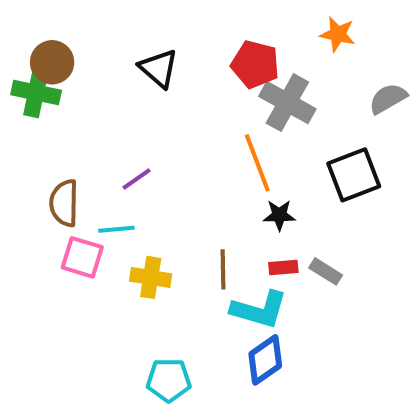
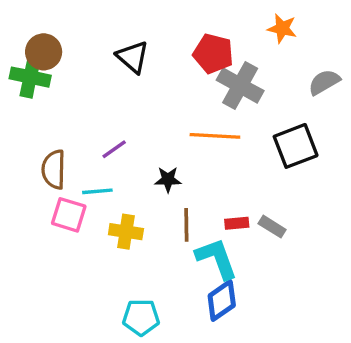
orange line: (257, 163) -> (215, 136), turned -66
black star: (279, 215) -> (168, 180), moved
cyan L-shape: (259, 310) -> (217, 259), turned -126

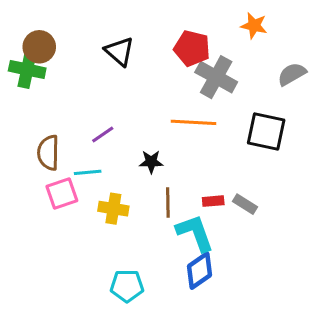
black square: (296, 146) -> (266, 131), turned 33
pink square: (69, 215) -> (62, 193), turned -36

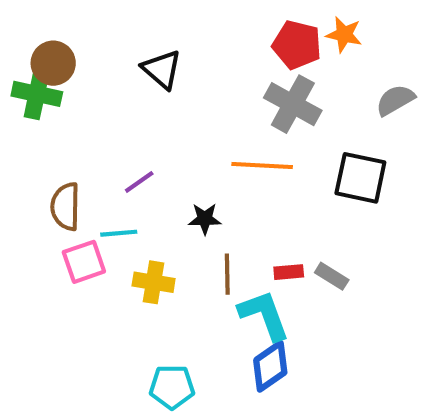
red pentagon: (192, 48) -> (297, 45), moved

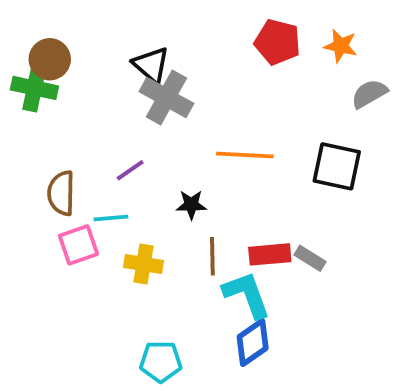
orange star: (344, 34) -> (341, 46), moved
gray cross: (293, 104) -> (166, 98), moved
red rectangle: (289, 272) -> (270, 254), size x1.5

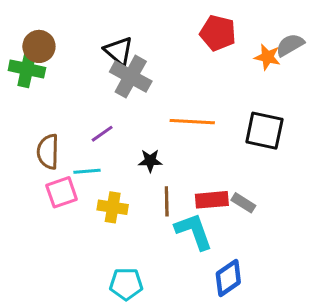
orange star: (341, 46) -> (267, 57), moved
gray semicircle: (369, 94) -> (290, 45), moved
blue diamond: (253, 342) -> (228, 278), moved

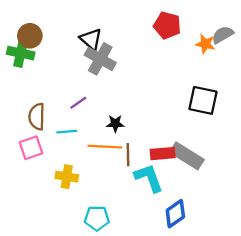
orange line: (192, 122) -> (105, 147), moved
pink square: (62, 192) -> (31, 148), moved
gray rectangle: (243, 203) -> (187, 156), size x1.8
yellow cross: (113, 207) -> (67, 177), moved

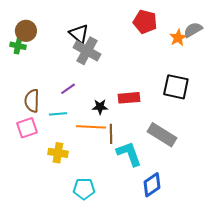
orange star: (205, 44) -> (178, 38), turned 30
green cross: (21, 53) -> (18, 46), size x0.7
red rectangle: (163, 154) -> (129, 98), moved

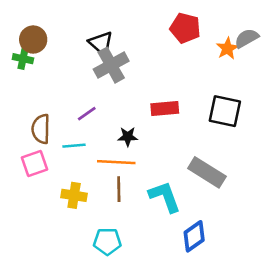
gray cross: (87, 51) -> (111, 65), turned 32
red rectangle: (129, 98) -> (165, 109), moved
brown line: (111, 134) -> (119, 189), moved

